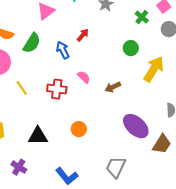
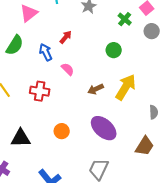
yellow arrow: (154, 69) -> (126, 87), moved
pink semicircle: (84, 77) -> (68, 69), moved
purple ellipse: (136, 126) -> (104, 128), moved

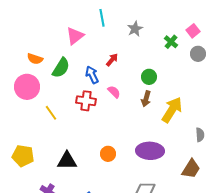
green circle: (114, 50) -> (149, 77), moved
brown arrow: (96, 89) -> (146, 99), moved, turned -49
red cross: (40, 91) -> (86, 101), moved
purple ellipse: (104, 128) -> (150, 151), turned -40

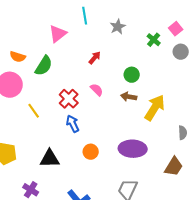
blue arrow: (92, 75) -> (73, 124), moved
brown arrow: (146, 99) -> (129, 97), turned 84
red cross: (86, 101) -> (69, 99), turned 36

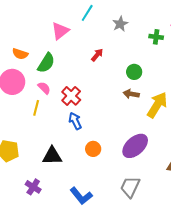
cyan line: (85, 16) -> (87, 13), turned 42
green cross: (154, 40) -> (156, 37), turned -32
pink semicircle: (97, 90) -> (44, 88), moved
yellow line: (34, 111) -> (36, 108), turned 49
purple ellipse: (133, 149) -> (135, 146), turned -44

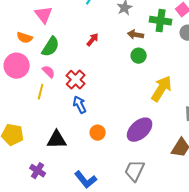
pink triangle: (60, 31) -> (44, 15), moved, turned -30
green cross: (156, 37) -> (161, 21), size x1.5
red arrow: (97, 55) -> (93, 40), moved
brown arrow: (131, 94) -> (136, 35), moved

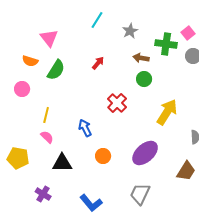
pink circle: (17, 66) -> (22, 89), size x0.6
pink semicircle: (49, 72) -> (47, 137), moved
red cross: (76, 80) -> (117, 103), moved

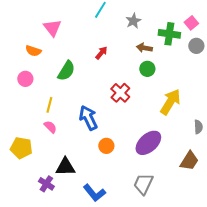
green semicircle: (56, 70) -> (66, 71), moved
blue arrow: (85, 128) -> (88, 118), size x1.4
black triangle: (62, 163) -> (65, 167), moved

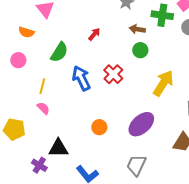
blue arrow: (88, 118) -> (81, 78), moved

